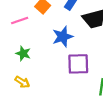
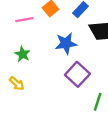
purple square: (78, 64) -> (77, 74), turned 35

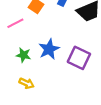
blue star: (66, 43) -> (49, 49), moved

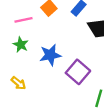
green star: (23, 55) -> (21, 45), moved

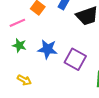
blue star: (50, 55) -> (48, 49), turned 30

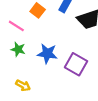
pink line: (17, 23) -> (16, 26), turned 56

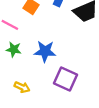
purple square: (76, 64) -> (65, 79), moved

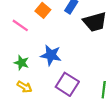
green star: (14, 49) -> (22, 63), moved

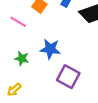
yellow arrow: (25, 87) -> (14, 90), moved, turned 112

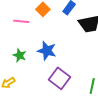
pink line: (18, 22) -> (21, 21), turned -35

